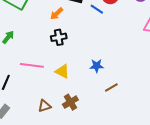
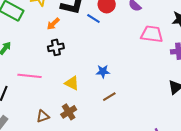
blue star: (97, 66) -> (103, 71), moved
yellow triangle: (62, 71) -> (72, 83), moved

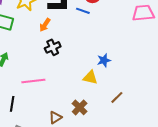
yellow triangle: (72, 83) -> (90, 77), moved
brown line: (109, 97) -> (117, 97), moved

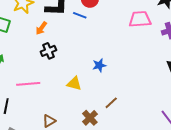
yellow triangle: (90, 77) -> (74, 84), moved
brown cross: (80, 107) -> (90, 118), moved

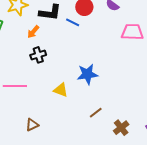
blue star: (99, 65) -> (87, 74), size x1.5
brown cross: (90, 118) -> (121, 128), moved

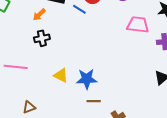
blue star: (87, 74) -> (87, 79), moved
brown line: (96, 113) -> (94, 101), turned 32

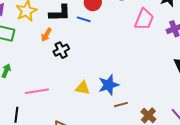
pink trapezoid: (138, 25) -> (144, 19), turned 120
black cross: (42, 38) -> (61, 50), moved

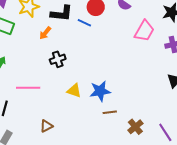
black cross: (61, 50) -> (58, 59), moved

